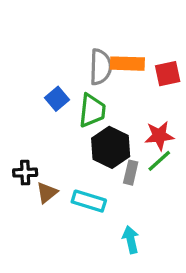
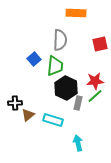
orange rectangle: (127, 64) -> (76, 13), moved

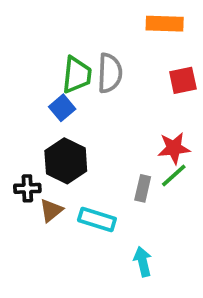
orange rectangle: (76, 13) -> (165, 24), moved
green trapezoid: (55, 66) -> (77, 75), moved
black hexagon: (66, 88) -> (66, 161), moved

